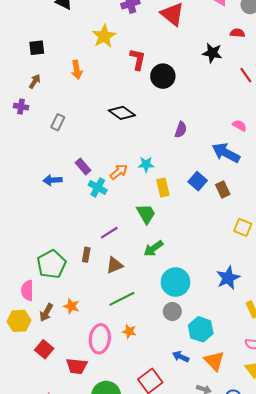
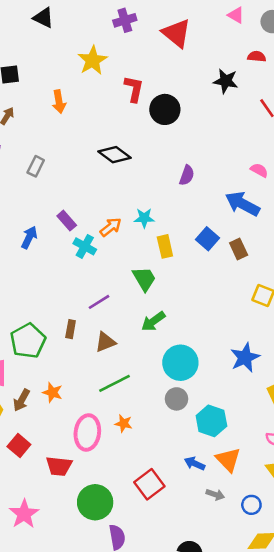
blue arrow: (53, 180) -> (29, 237), turned 120
blue arrow: (181, 357) -> (195, 463), moved

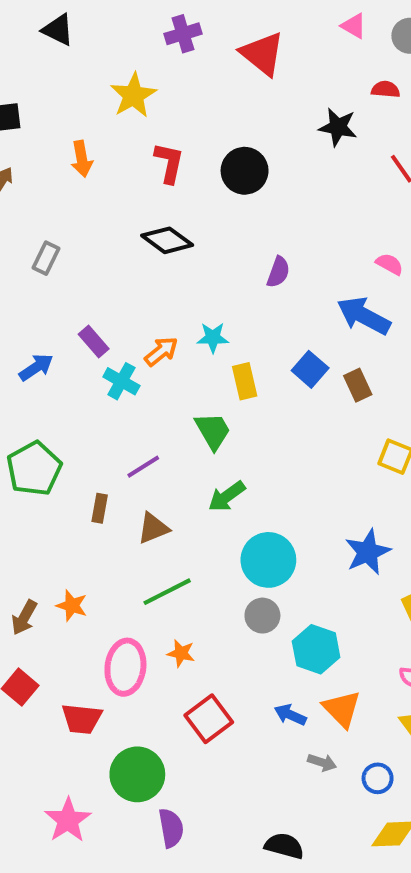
red L-shape: (134, 89) -> (169, 163), moved
blue arrow: (29, 237) -> (36, 367), turned 30
green pentagon: (28, 341) -> (34, 469), moved
red square: (149, 484) -> (209, 719), moved
pink star: (24, 514) -> (68, 820), moved

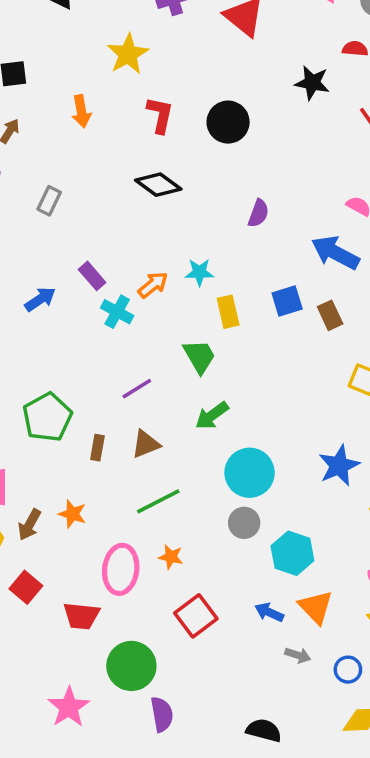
blue square: (310, 369) -> (287, 301), turned 32
green pentagon: (34, 469) -> (47, 417), moved
brown rectangle: (100, 508) -> (97, 448), moved

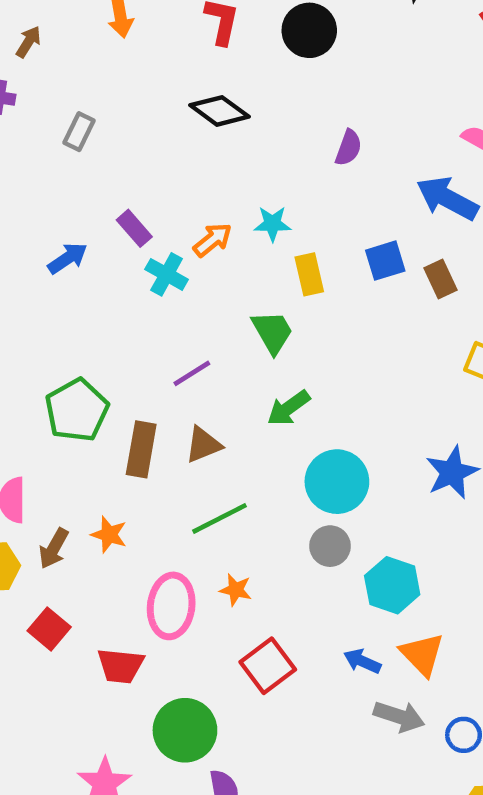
brown rectangle: (97, 448) -> (141, 449), size x1.6
gray arrow: (298, 655) -> (399, 716), size x1.5

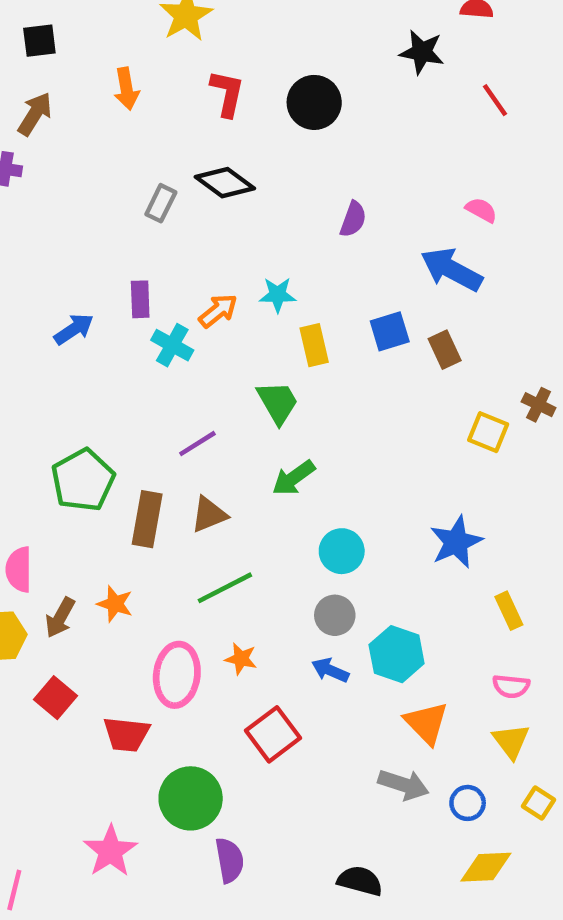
brown arrow: (28, 42) -> (35, 114), size x1.4
gray rectangle: (79, 132) -> (161, 203), moved
purple rectangle: (134, 228) -> (140, 299), turned 39
cyan circle: (337, 482) -> (342, 551), size x0.7
blue arrow: (362, 661) -> (330, 670), moved

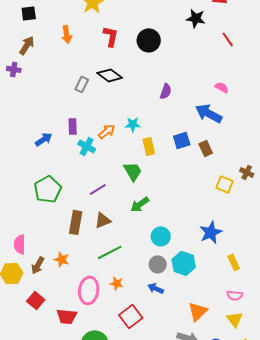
green pentagon: (83, 480) -> (48, 189), moved
cyan hexagon: (397, 654) -> (184, 263), moved
orange triangle: (426, 723) -> (198, 311), turned 30

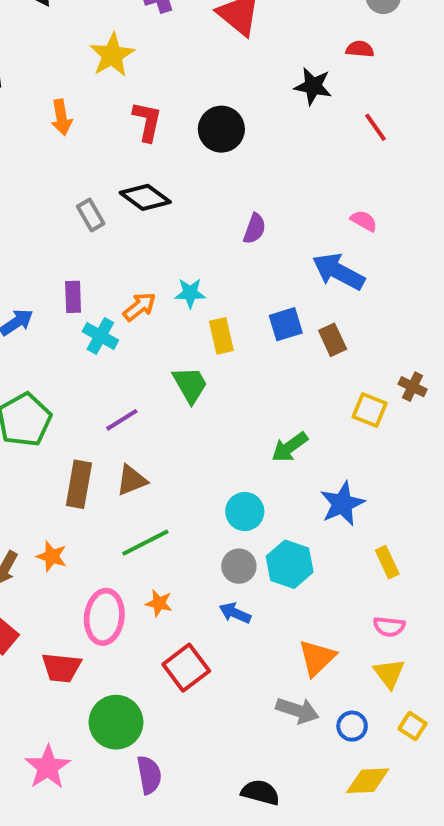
gray rectangle: (82, 84) -> (91, 215), turned -56
green arrow: (140, 204) -> (290, 447), moved

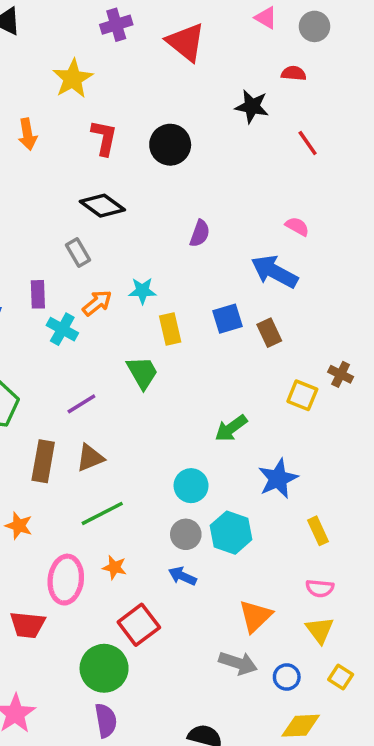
gray rectangle: (91, 215) -> (78, 253), moved
green circle: (116, 722) -> (104, 668), moved

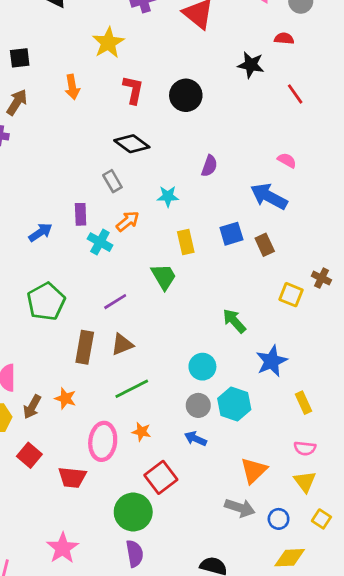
cyan star: (142, 291) -> (168, 196), moved
green arrow: (231, 428) -> (234, 321), turned 84

